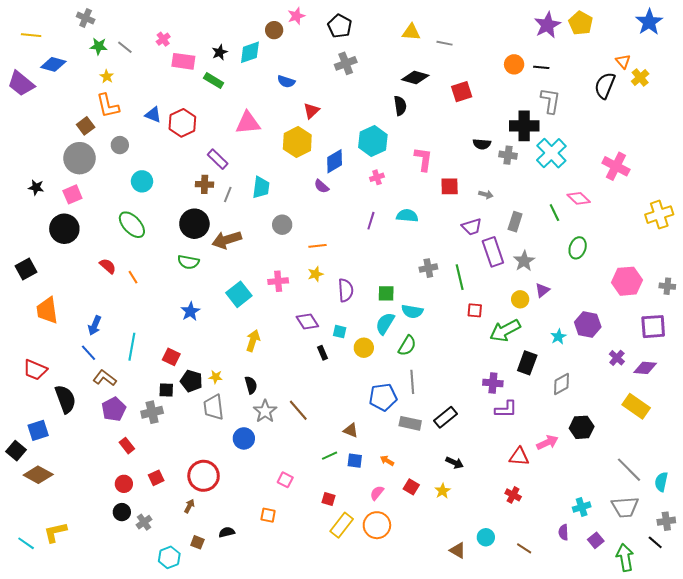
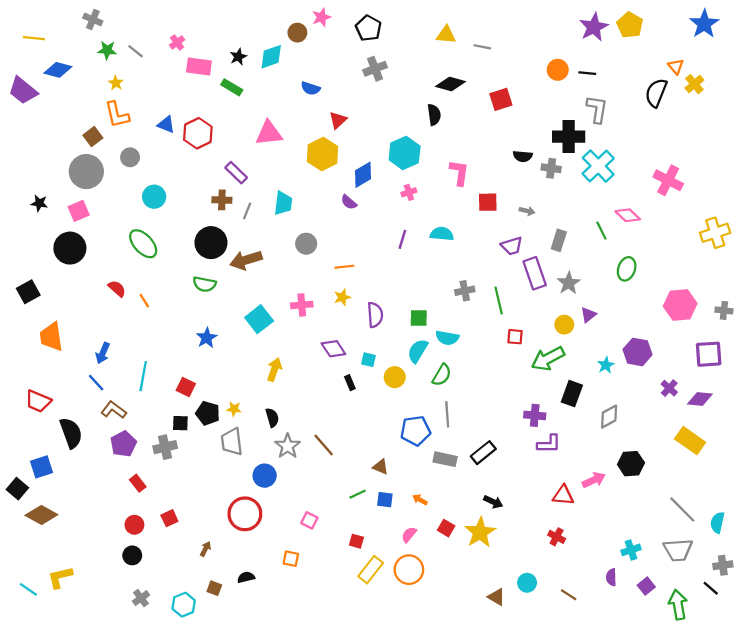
red circle: (204, 476) -> (245, 514), moved
yellow star: (442, 491) -> (480, 532), size x1.8
gray cross: (144, 522) -> (141, 598), moved

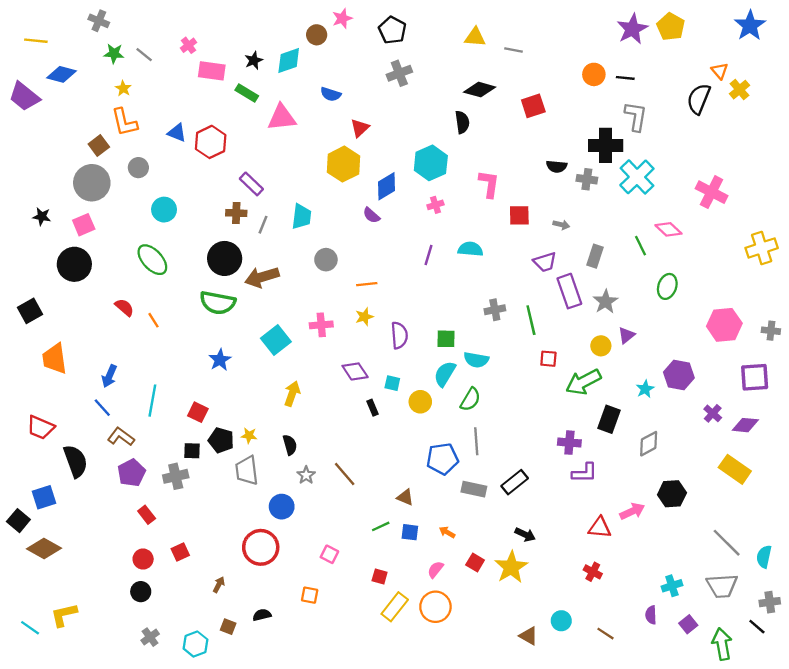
pink triangle: (269, 133) -> (282, 118), moved
green semicircle: (204, 284) -> (218, 303), size x1.4
gray star: (288, 446) -> (306, 475), size x0.7

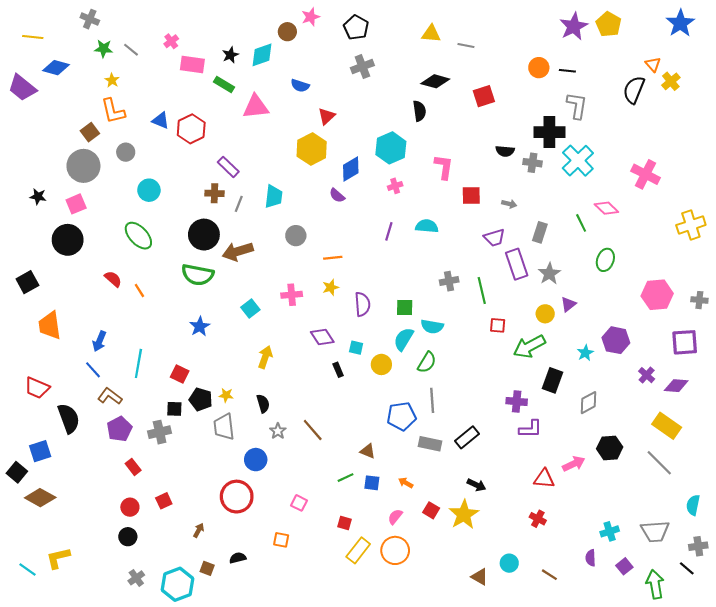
cyan square: (276, 340) -> (250, 308), size x0.7
gray line: (727, 543) -> (659, 463), moved
cyan hexagon: (195, 644) -> (177, 584), size x1.4

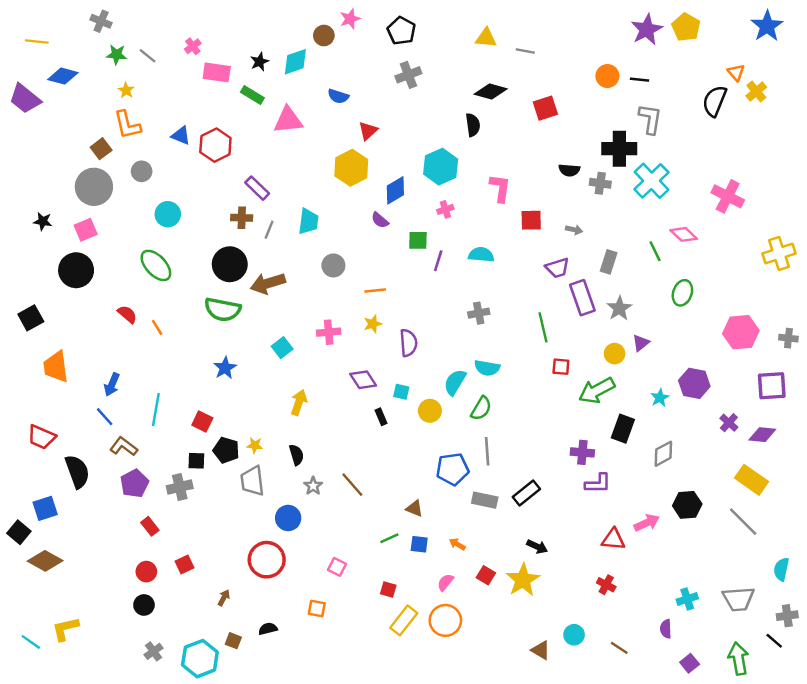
gray cross: (449, 281) -> (479, 313), moved
green square: (405, 307) -> (418, 240), moved
purple square: (624, 566) -> (690, 663), moved

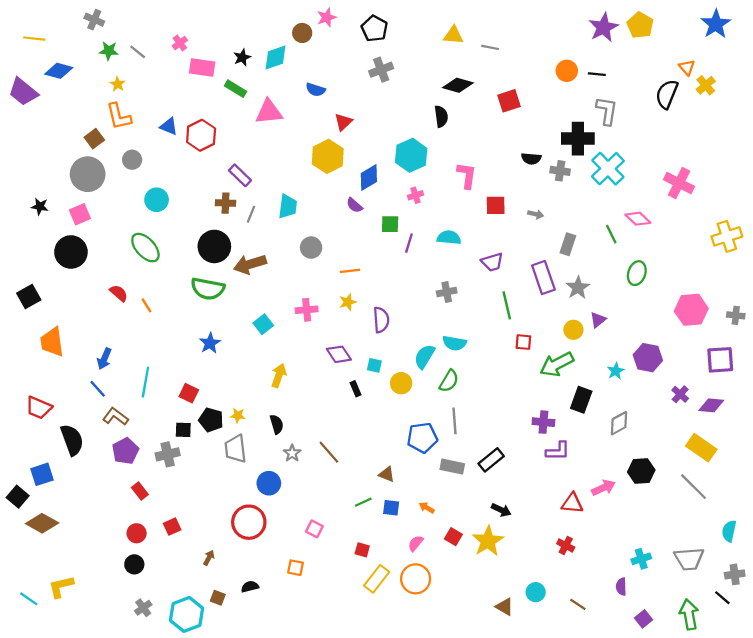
purple trapezoid: (557, 268) -> (492, 262), moved

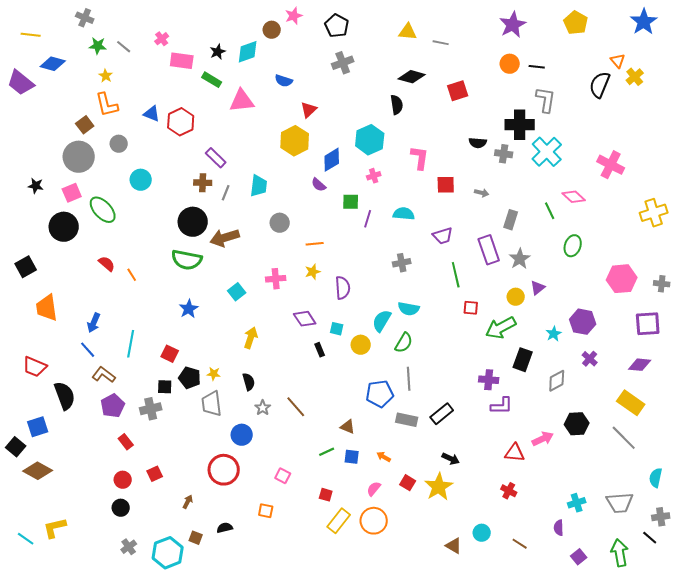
purple star: (603, 27) -> (513, 25), moved
green ellipse: (145, 248) -> (103, 210), moved
purple cross: (680, 394) -> (590, 359), moved

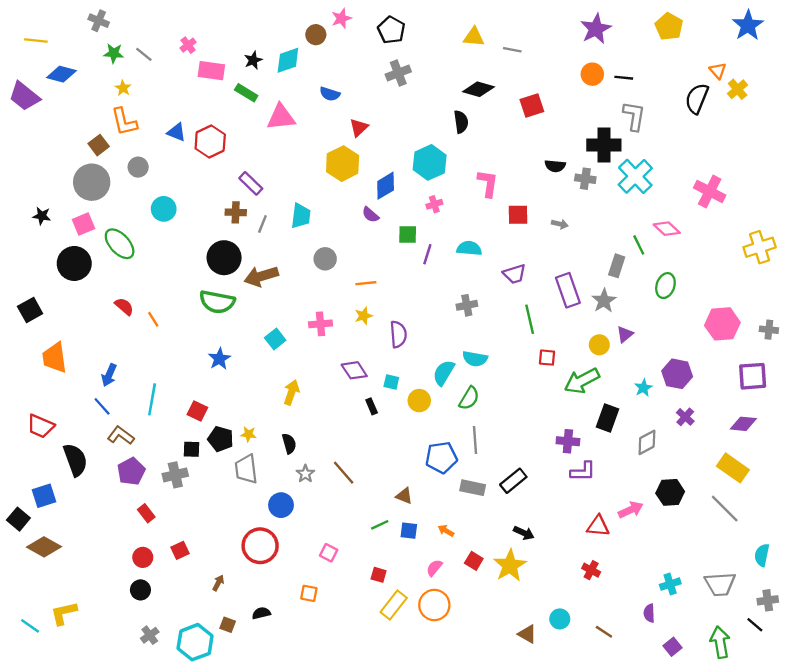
gray rectangle: (511, 220) -> (617, 266), moved

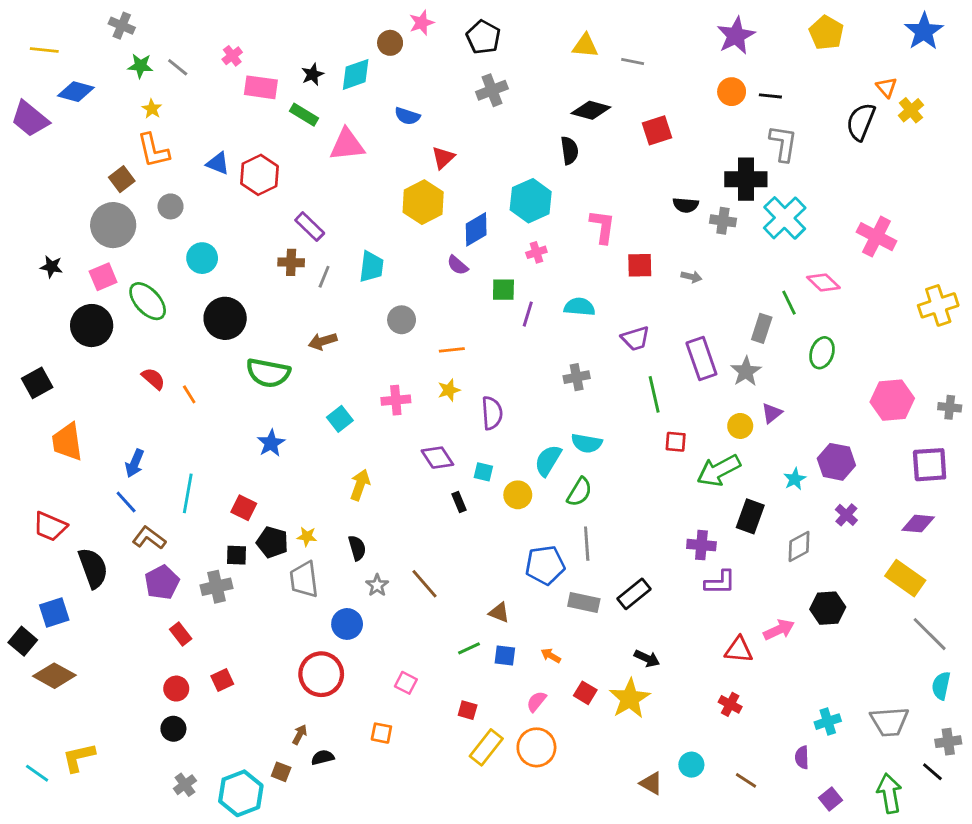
black circle: (224, 258) -> (225, 318), moved
brown arrow: (261, 276) -> (323, 341), size x0.7
gray line: (725, 509) -> (930, 634), moved
brown arrow: (218, 583) -> (300, 734), moved

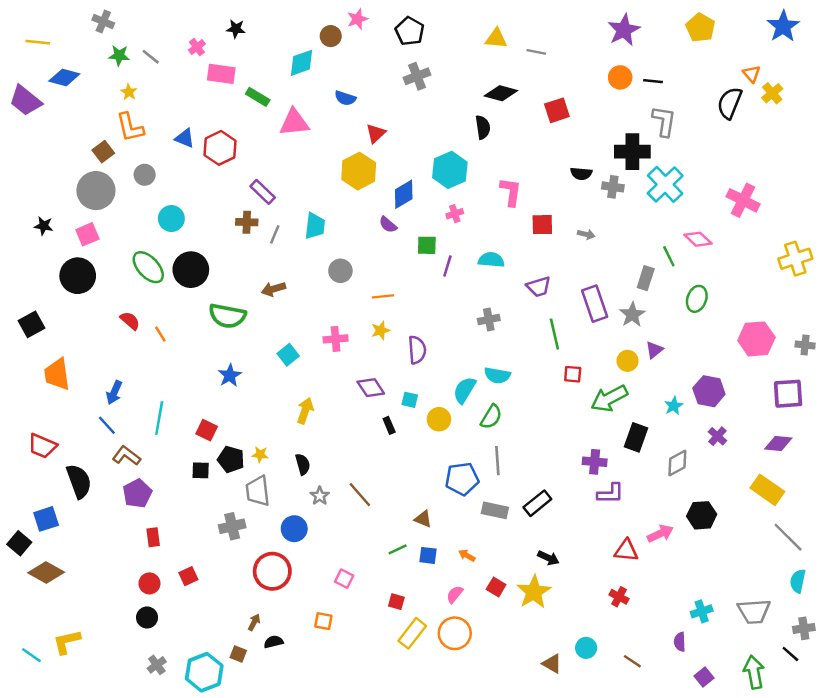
black star: (313, 74) -> (236, 29), moved, turned 30
green ellipse: (148, 301) -> (148, 267), moved
gray cross: (216, 587) -> (232, 526), moved
red rectangle: (181, 634) -> (153, 537), turned 30

